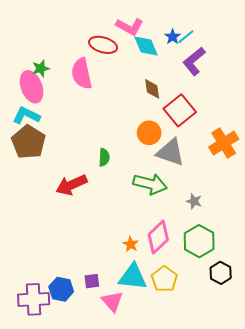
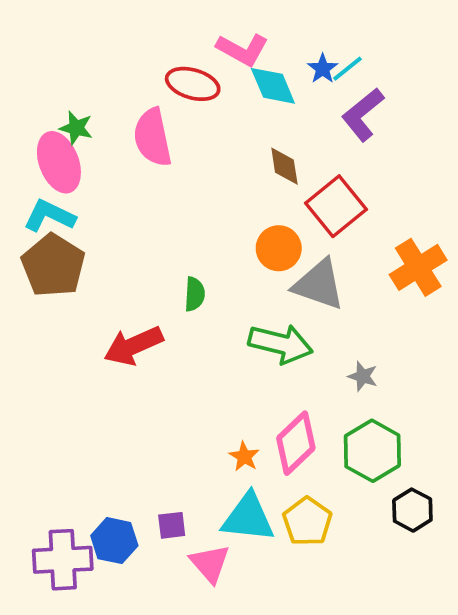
green star: (41, 68) -> (76, 128), turned 30

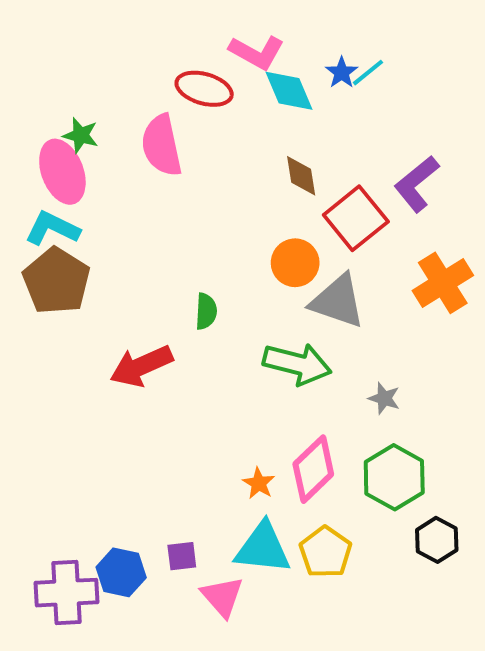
purple L-shape: (363, 114) -> (417, 184), moved

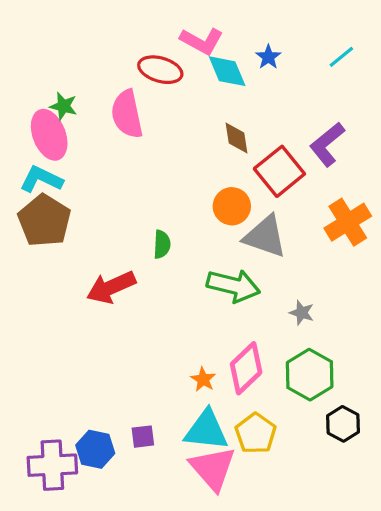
cyan line: (368, 73) -> (341, 57), moved
pink triangle: (222, 597) -> (213, 468), moved, size x1.4

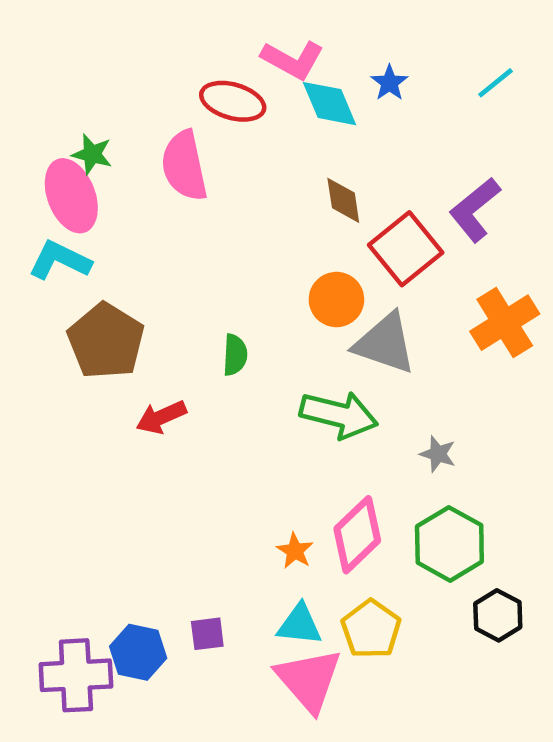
brown pentagon: (44, 221) -> (106, 341), moved
red arrow: (111, 287) -> (161, 417), size x0.7
cyan triangle: (206, 430) -> (300, 625), size x0.7

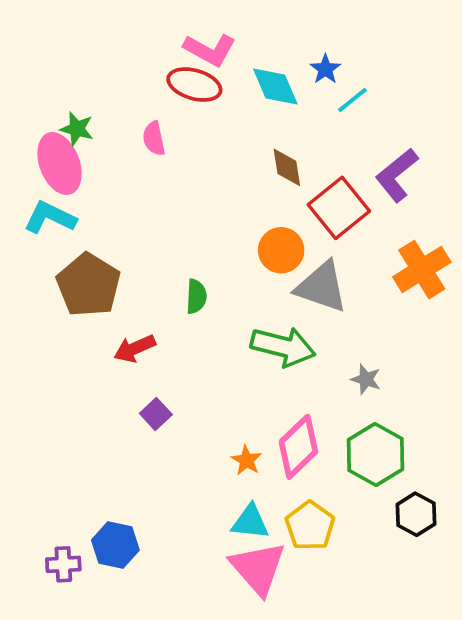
pink L-shape: (293, 60) -> (210, 50), moved
cyan line: (496, 83) -> (352, 100), moved
pink semicircle: (184, 166) -> (154, 138), size x0.6
purple square: (207, 634) -> (156, 414), moved, turned -36
purple cross: (76, 675) -> (63, 564), size x0.6

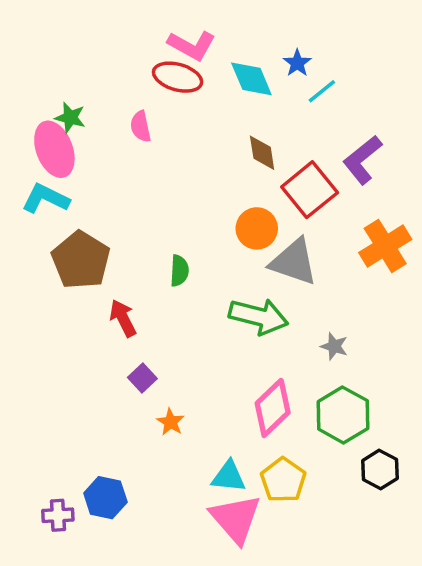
red arrow: (135, 349) -> (123, 318), turned 87
orange star: (246, 460) -> (171, 422), moved

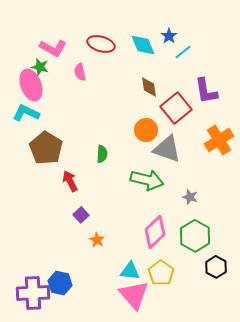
pink L-shape: (192, 45) -> (53, 48), moved
purple L-shape: (362, 160) -> (206, 91), turned -60
purple cross: (58, 515) -> (33, 293), size x1.8

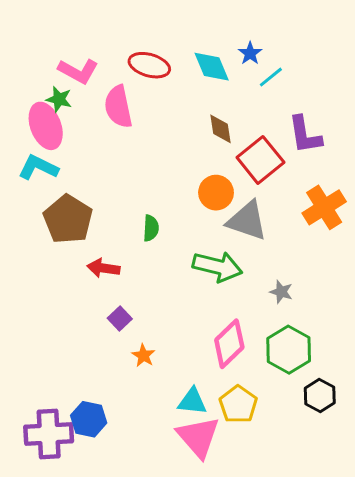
pink semicircle: (80, 72) -> (118, 107), size x1.6
red arrow: (70, 181) -> (103, 268), turned -55

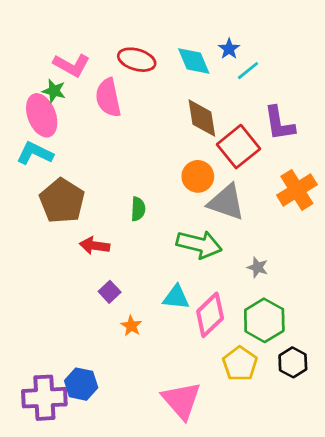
brown diamond: (220, 129) -> (202, 118), size x1.4
cyan triangle: (192, 401) -> (176, 297), moved
yellow pentagon: (238, 404) -> (240, 364), moved

